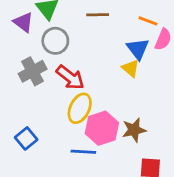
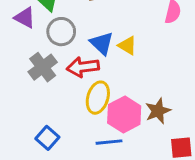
blue triangle: (138, 49) -> (102, 43), moved
yellow triangle: (131, 68) -> (127, 46), moved
red arrow: (70, 77) -> (83, 67), turned 144

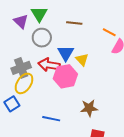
gray cross: (43, 67) -> (21, 68), moved
yellow ellipse: (98, 98) -> (24, 83), moved
pink hexagon: (124, 114) -> (65, 76), moved

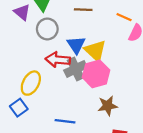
yellow triangle: (82, 60) -> (95, 51), size x1.5
gray cross: (21, 68) -> (76, 69), moved
pink hexagon: (65, 76) -> (96, 74), moved

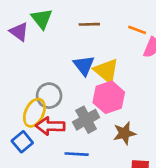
gray circle: (47, 29) -> (49, 96), moved
red arrow: (58, 60) -> (50, 126), moved
gray cross: (76, 69) -> (86, 120), moved

